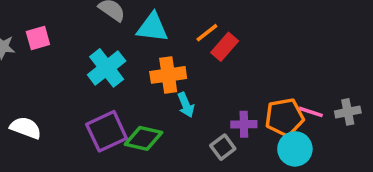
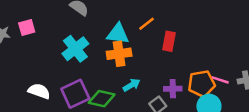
cyan triangle: (152, 27) -> (118, 34), moved
red rectangle: (225, 47) -> (169, 41), moved, turned -30
cyan arrow: (186, 105) -> (132, 85), moved, turned -98
white semicircle: (26, 128) -> (39, 91), moved

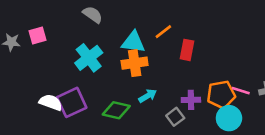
purple square: (75, 94) -> (72, 102), moved

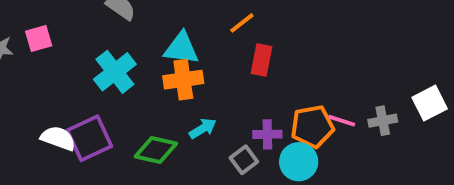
orange line: (163, 32) -> (242, 23), moved
cyan circle: (229, 118) -> (299, 162), moved

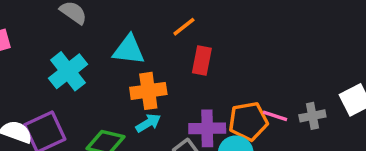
orange cross: (183, 80) -> (148, 91), moved
purple cross: (267, 134) -> (207, 128), size x1.4

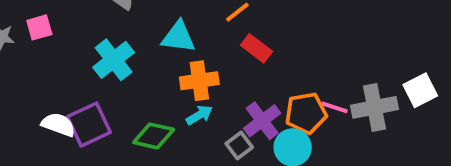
red rectangle: (202, 61) -> (256, 48), turned -64
gray cross: (312, 116) -> (374, 107), size x1.6
purple cross: (207, 128) -> (262, 121), turned -36

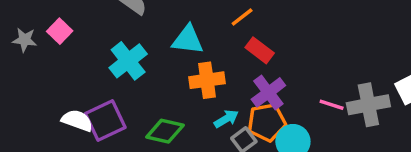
pink square: (39, 27) -> (60, 31), turned -30
orange pentagon: (306, 113) -> (267, 122), moved
cyan arrow: (199, 115) -> (226, 119), moved
purple cross: (262, 121) -> (268, 92), moved

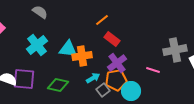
cyan triangle: (188, 40) -> (68, 49), moved
gray cross: (368, 105) -> (175, 50), moved
purple square: (105, 121) -> (24, 79), turned 30

